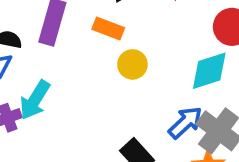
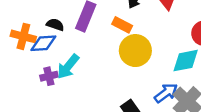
yellow circle: (132, 64) -> (135, 51), size x1.6

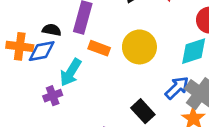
orange rectangle: (122, 25) -> (99, 48), moved
purple cross: (49, 76) -> (53, 96), moved

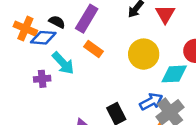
yellow circle: (139, 47) -> (144, 54), moved
cyan arrow: (71, 72) -> (63, 63), turned -90

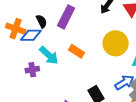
black semicircle: (57, 22) -> (41, 21), turned 40
orange rectangle: (94, 49) -> (76, 51), moved

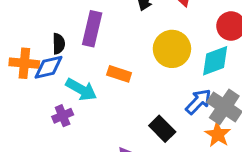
black semicircle: (41, 21) -> (59, 44), turned 40

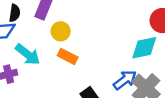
yellow circle: (172, 49) -> (61, 31), moved, size x0.6
orange rectangle: (119, 74) -> (68, 56), moved

